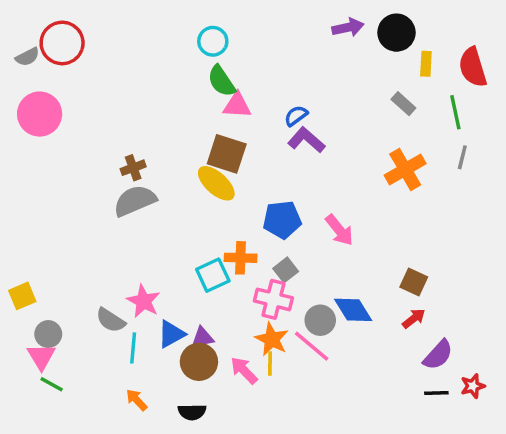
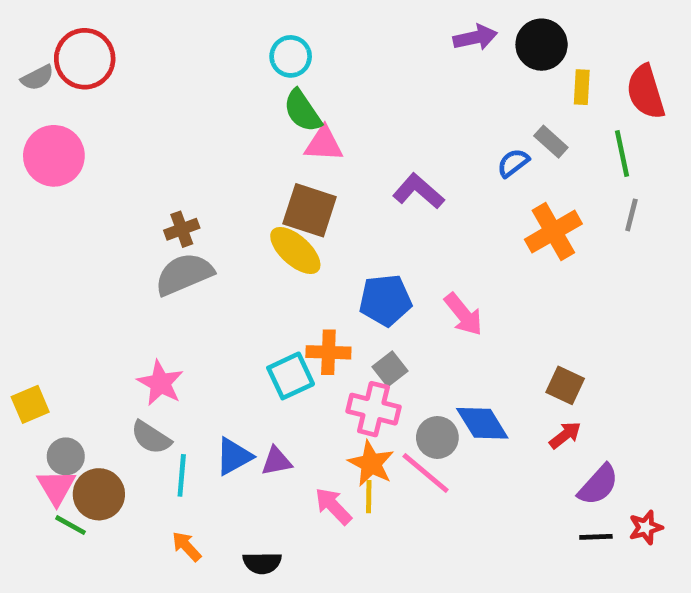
blue semicircle: (296, 116) -> (513, 163), moved
pink star: (144, 301) -> (160, 383), moved
brown circle: (199, 362) -> (99, 494), moved

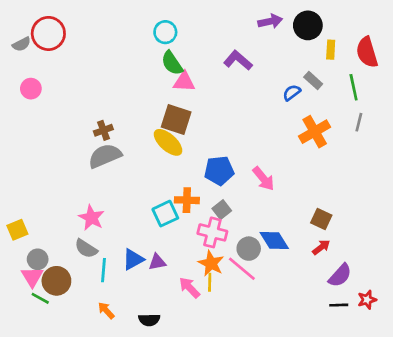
pink circle: (54, 156) -> (31, 89), size x0.6
purple L-shape: (418, 191) -> (238, 60), moved

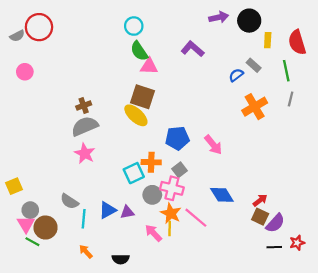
pink star: (91, 218) -> (85, 153), moved
brown square: (321, 219) -> (260, 217), moved
gray circle: (249, 249) -> (152, 195), moved

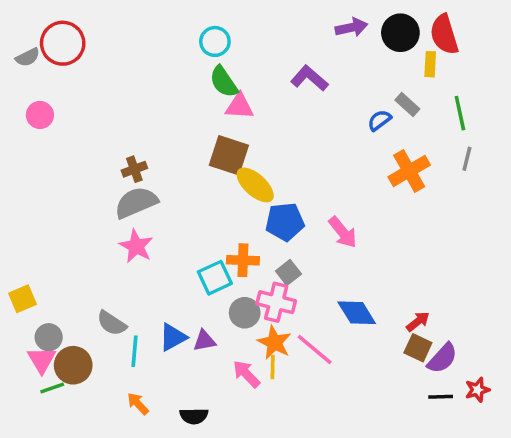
red semicircle: (297, 42) -> (444, 34), moved
yellow ellipse: (136, 115) -> (255, 185), moved
green line: (32, 242) -> (52, 388), turned -48

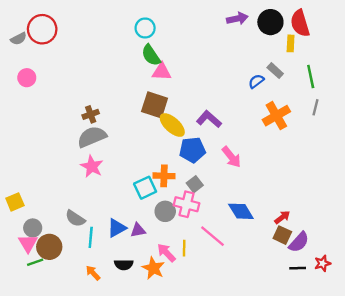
purple L-shape: (309, 78) -> (209, 119), moved
orange star: (274, 342) -> (153, 268), moved
black semicircle: (194, 416) -> (124, 265), moved

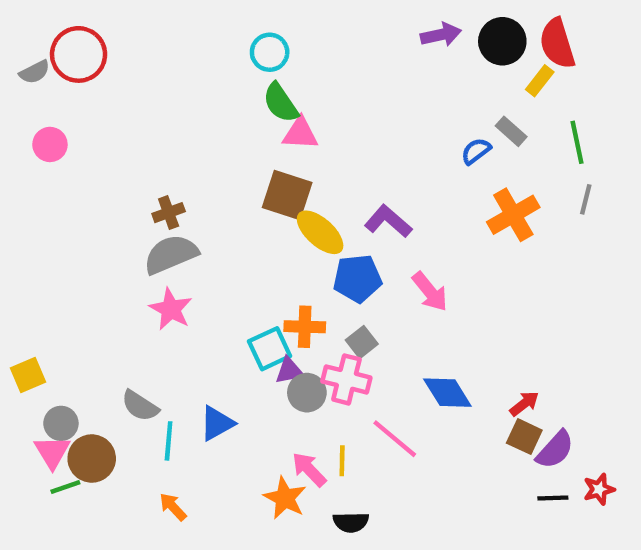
yellow rectangle: (291, 43) -> (540, 81), turned 35
purple triangle: (138, 230) -> (289, 371), moved
black semicircle: (124, 265) -> (351, 522), moved

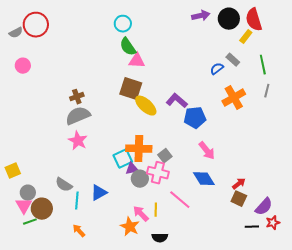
blue pentagon: (357, 278) -> (195, 118), moved
pink arrow: (430, 292) -> (207, 151), moved
orange cross: (305, 327) -> (139, 149), size x1.4
purple semicircle: (555, 450) -> (264, 207), moved

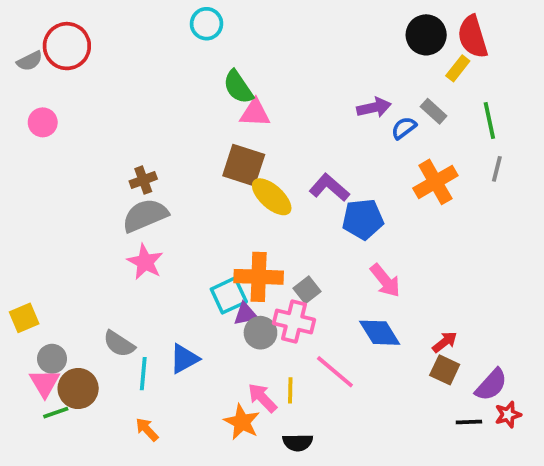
purple arrow: (201, 16) -> (374, 107), moved
cyan circle: (123, 24) -> (207, 24), moved

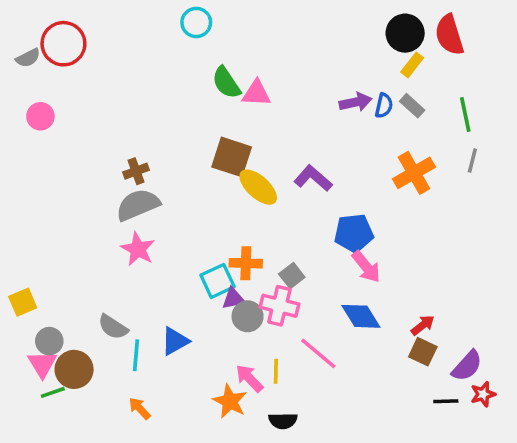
yellow rectangle: (458, 68) -> (412, 65), moved
pink triangle: (255, 113) -> (256, 93), moved
blue semicircle: (404, 128) -> (384, 106), moved, turned 140
blue pentagon: (363, 219) -> (354, 233), moved
orange cross: (259, 277) -> (246, 263), size x0.7

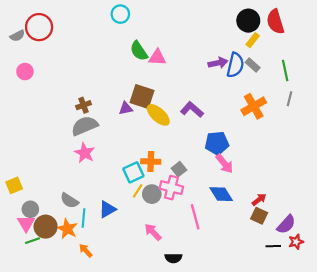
blue semicircle: (384, 106) -> (235, 65), size x1.6
purple triangle: (233, 299) -> (126, 108), moved
pink line: (318, 353) -> (195, 217), turned 35
yellow line: (276, 371) -> (138, 191), moved, turned 32
orange star: (230, 401) -> (67, 229), moved

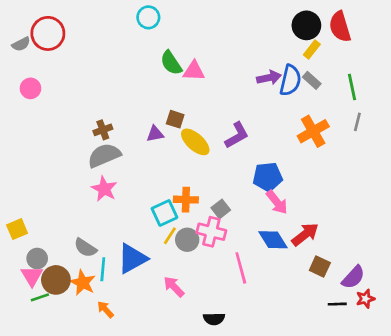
brown square: (142, 96) -> (175, 119), size x0.6
purple L-shape: (192, 110) -> (237, 135), turned 110
red arrow: (259, 199) -> (305, 234), moved, size x1.5
blue triangle: (107, 209) -> (132, 259), size x1.4
pink arrow: (153, 232) -> (174, 287), moved

